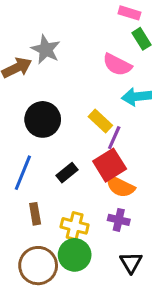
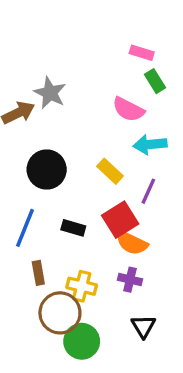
purple line: (114, 138) -> (148, 191), moved
black rectangle: (67, 173) -> (73, 228), turned 55
green circle: (75, 255) -> (82, 341), moved
brown circle: (38, 266) -> (60, 313), moved

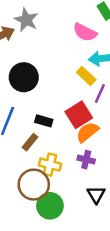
yellow rectangle: (110, 171) -> (86, 76), moved
orange semicircle: (132, 243) -> (87, 132), turned 115
brown rectangle: (38, 273) -> (30, 142), moved, turned 49

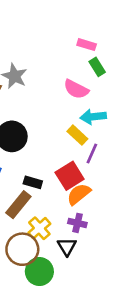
brown rectangle: (30, 142) -> (18, 205), size x1.5
yellow cross: (50, 165) -> (39, 228), turned 35
black triangle: (96, 195) -> (67, 247), moved

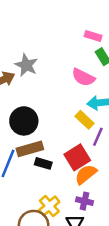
brown rectangle: (18, 205) -> (30, 149), moved, turned 35

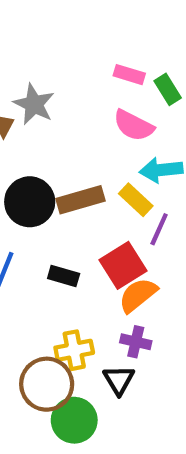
pink rectangle: (93, 36) -> (129, 75), moved
brown rectangle: (30, 149) -> (81, 200), moved
yellow cross: (49, 206) -> (74, 350), turned 30

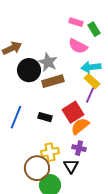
gray star: (34, 104) -> (48, 62), moved
yellow rectangle: (136, 200) -> (92, 81), moved
black circle: (30, 202) -> (29, 70), moved

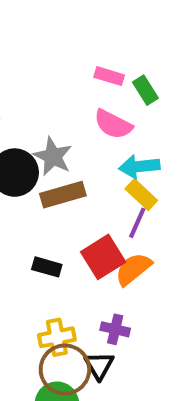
orange semicircle: (80, 126) -> (133, 269), moved
brown circle: (37, 168) -> (65, 370), moved

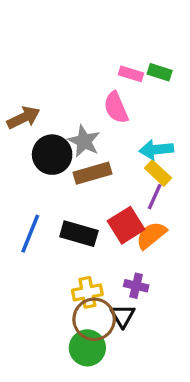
green rectangle: (145, 90) -> (160, 72), moved, turned -40
pink semicircle: (113, 124) -> (116, 108), moved, turned 40
black rectangle: (47, 267) -> (79, 234), size x1.5

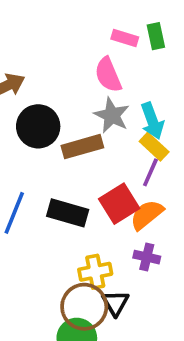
green rectangle: (160, 72) -> (156, 36), turned 60
gray star: (84, 141) -> (112, 115), moved
cyan arrow: (156, 150) -> (152, 121), turned -104
purple cross: (136, 286) -> (147, 257), moved
yellow cross: (87, 292) -> (95, 272), moved

